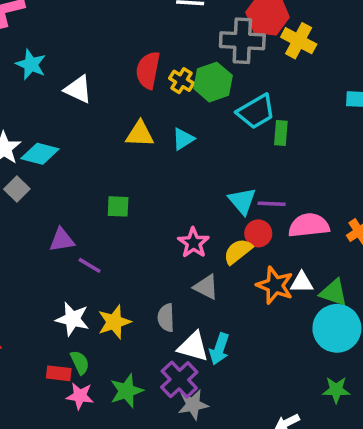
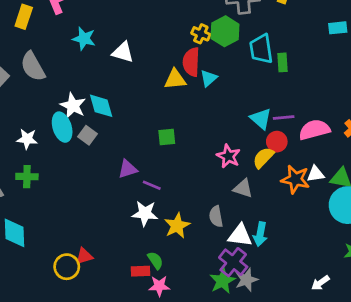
red semicircle: (148, 70) -> (191, 62), moved
cyan trapezoid: (256, 112) -> (261, 49), turned 120
cyan diamond: (40, 154) -> (101, 106), turned 68
white star: (72, 319) -> (145, 213), moved
green star: (127, 391) -> (222, 281), moved

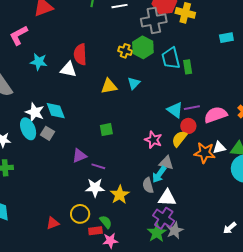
red semicircle: (191, 62) -> (80, 54), moved
cyan arrow: (260, 234) -> (159, 174), moved, turned 30
yellow circle: (67, 267) -> (80, 214), moved

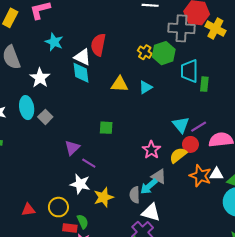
purple line: (192, 108) -> (199, 127), turned -35
cyan diamond: (56, 111) -> (81, 73), moved
white star: (35, 112) -> (40, 78), moved
purple triangle: (79, 156) -> (72, 148), turned -35

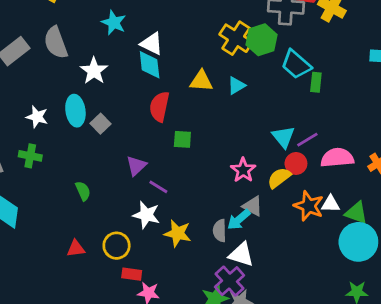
red semicircle: (98, 45) -> (159, 107), moved
yellow cross: (145, 52) -> (236, 38), size x1.6
cyan trapezoid: (189, 71) -> (296, 64), turned -50
yellow star: (103, 197) -> (178, 233), turned 30
green semicircle: (83, 222) -> (83, 191), moved

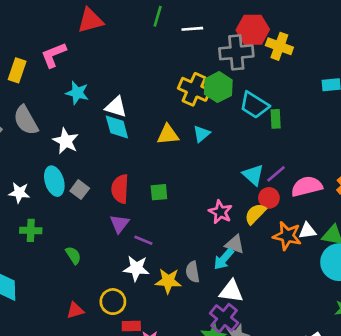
red semicircle: (159, 107) -> (120, 189), moved
green cross: (30, 156) -> (31, 230), moved
gray semicircle: (220, 231) -> (193, 272), moved

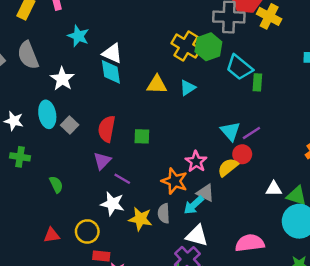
pink semicircle: (307, 186) -> (250, 243), moved
orange star: (287, 236) -> (175, 181), moved

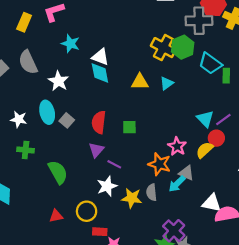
green semicircle: (56, 185) -> (58, 172), size x1.6
white star: (112, 204) -> (107, 186), turned -30
white triangle: (197, 236) -> (212, 203), moved

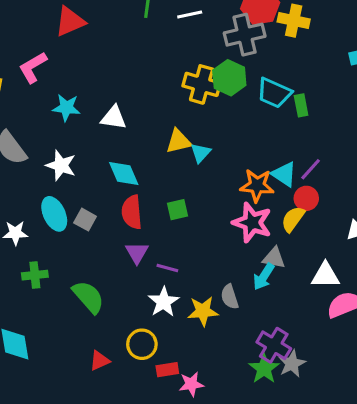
cyan diamond: (100, 73) -> (124, 173), moved
cyan triangle: (167, 83) -> (201, 153), moved
pink star: (177, 146) -> (252, 223), size x1.4
orange star: (159, 164) -> (257, 185), moved
white triangle: (212, 203) -> (325, 275), moved

